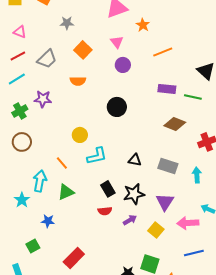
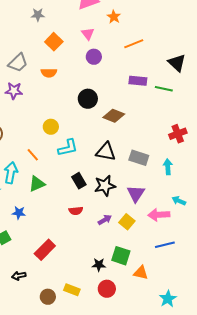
gray trapezoid: (47, 59) -> (18, 63), moved
brown diamond: (175, 124) -> (114, 116), moved
black triangle: (135, 160) -> (106, 152), size x1.5
red semicircle: (105, 211) -> (76, 211), moved
purple arrow: (130, 220) -> (105, 220), moved

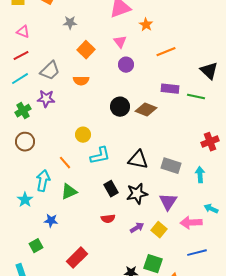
brown diamond: (114, 116) -> (146, 110), moved

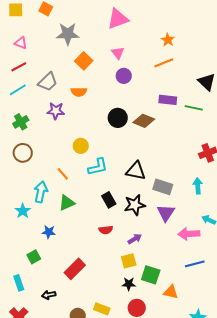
gray star: (70, 23) -> (68, 34), size x1.6
orange star: (146, 25) -> (168, 40), moved
purple star: (46, 99) -> (56, 111), moved
gray rectangle: (171, 166) -> (163, 187), moved
yellow square: (159, 230) -> (129, 261), moved, turned 35

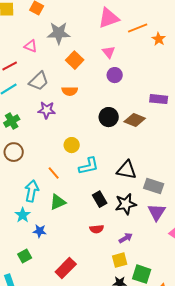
pink triangle: (21, 43) -> (31, 46), moved
orange line: (164, 63) -> (138, 28), moved
cyan star: (23, 211) -> (23, 215), moved

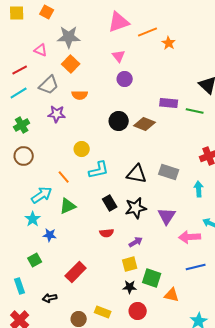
orange square: (75, 60) -> (71, 64), moved
gray rectangle: (154, 186) -> (169, 172), moved
cyan arrow: (32, 191) -> (42, 195), turned 45

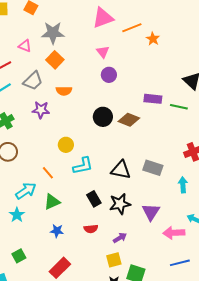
blue star: (50, 235) -> (57, 231), moved

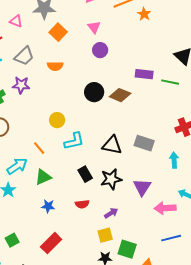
orange square: (55, 60) -> (58, 32), moved
purple star: (41, 110) -> (21, 85), moved
green square: (19, 256) -> (12, 240), moved

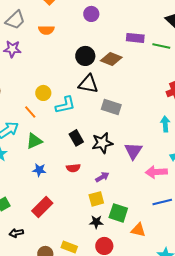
yellow circle: (57, 120) -> (43, 93), moved
gray rectangle: (144, 143) -> (111, 107), moved
black triangle: (112, 145) -> (88, 84), moved

